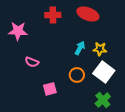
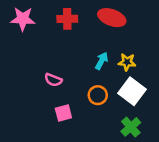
pink star: (18, 31) -> (23, 19), moved
pink semicircle: (32, 62) -> (53, 80), moved

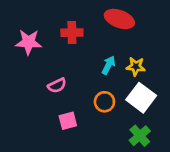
pink star: (23, 19) -> (28, 42), moved
red cross: (67, 19) -> (72, 33), moved
pink semicircle: (53, 80) -> (57, 85), turned -48

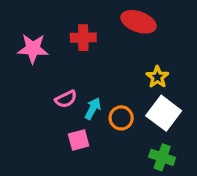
cyan arrow: (109, 65) -> (93, 108), moved
yellow star: (136, 66) -> (157, 77), turned 30
green cross: (140, 136) -> (162, 157), turned -30

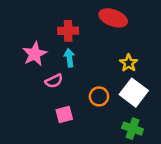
pink star: (33, 49) -> (35, 54), moved, turned -30
cyan arrow: (93, 108) -> (69, 58), moved, turned -36

